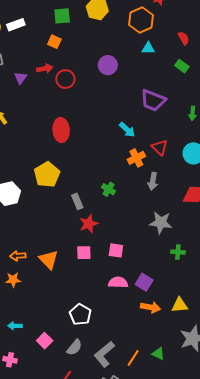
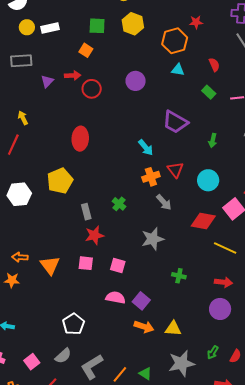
gray arrow: (153, 181) -> (164, 202), turned -60
gray star: (161, 223) -> (153, 239), moved, turned -30
pink square: (45, 341) -> (32, 362), moved

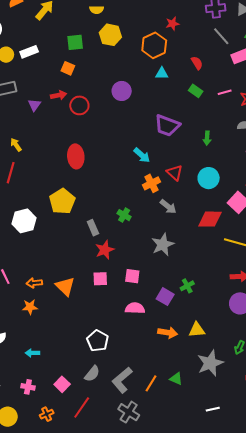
green cross: (179, 276) -> (187, 286), moved, turned -32
purple square: (141, 301) -> (165, 297), moved

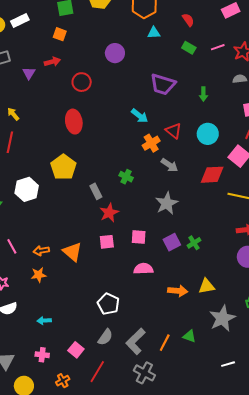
red circle: (79, 105) -> (82, 82), moved
purple square: (165, 297) -> (172, 242), moved, turned 36

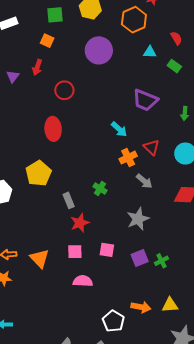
cyan triangle: (154, 33) -> (150, 52), moved
purple circle: (115, 53) -> (99, 50), moved, size x1.4
red arrow: (52, 62) -> (37, 67), turned 119
pink semicircle: (143, 269) -> (83, 281), moved
white pentagon: (108, 304) -> (113, 321), moved

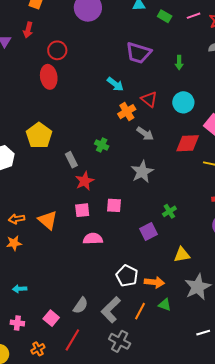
red ellipse: (53, 129) -> (49, 77), moved
purple square: (140, 258) -> (149, 232), moved
orange arrow: (141, 307) -> (154, 282), moved

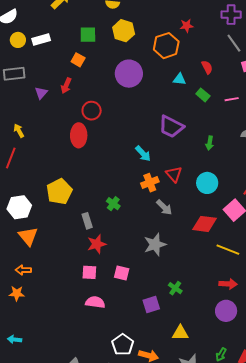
green cross: (102, 145) -> (113, 204), moved
green cross: (169, 211) -> (175, 288), turned -32
orange triangle: (48, 220) -> (28, 236), moved

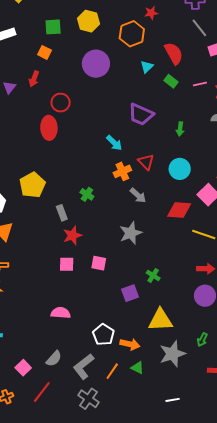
red semicircle: (207, 67) -> (174, 53), size x1.6
cyan triangle: (180, 79) -> (147, 67), turned -48
pink semicircle: (95, 302) -> (61, 313), moved
yellow triangle: (180, 333) -> (160, 320), size x1.5

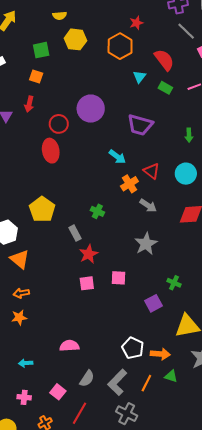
purple circle: (96, 64) -> (91, 109), moved
green arrow: (180, 129) -> (189, 135), moved
pink semicircle: (61, 313) -> (69, 346), moved

